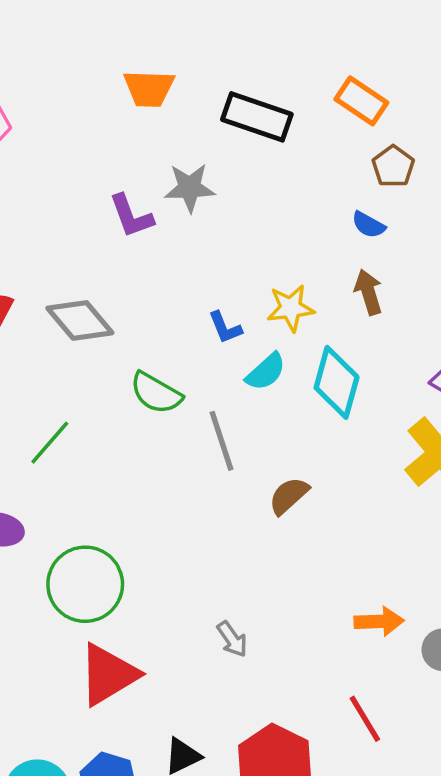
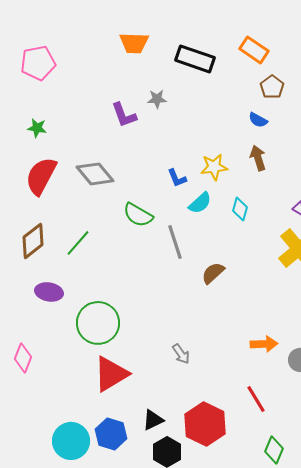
gray star: (190, 188) -> (157, 99), size x0.7
cyan diamond: (337, 382) -> (240, 209), size x0.6

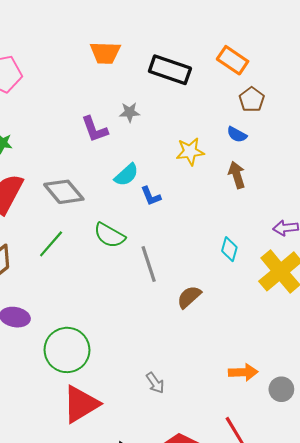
yellow star: (214, 167) -> (190, 151), moved
cyan semicircle: (200, 203) -> (126, 175), moved
cyan diamond: (240, 209) -> (229, 249), moved
green line: (78, 243) -> (51, 244), moved

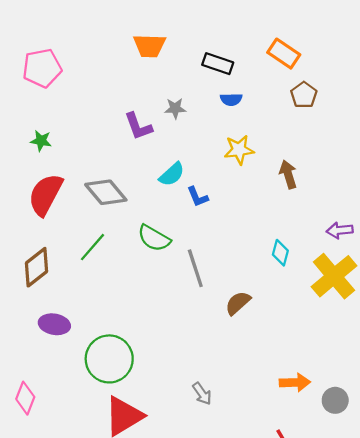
black rectangle: (170, 70) -> (218, 64), size x0.7
blue semicircle: (237, 135) -> (231, 99), moved, turned -30

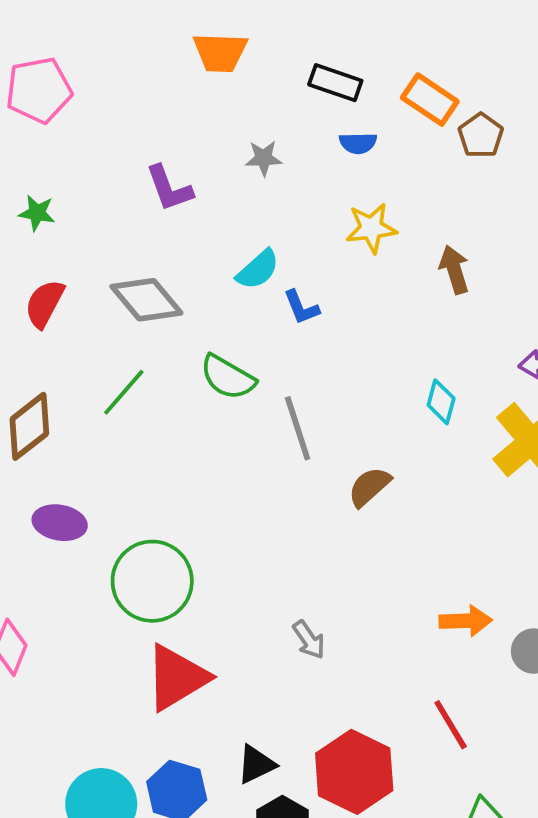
orange rectangle: (284, 54) -> (430, 100), moved
purple L-shape: (138, 126) -> (169, 188), moved
red semicircle: (45, 195) -> (45, 304), size x0.7

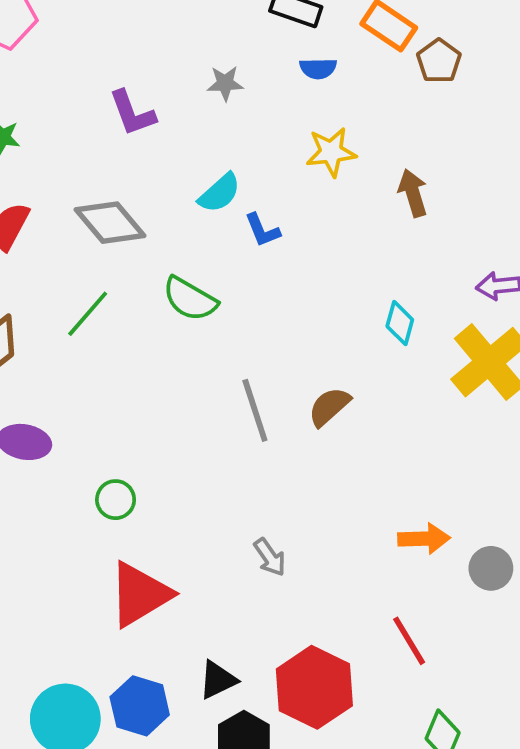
gray line: (298, 428) -> (255, 410), moved
green circle: (152, 581) -> (116, 500), size x0.5

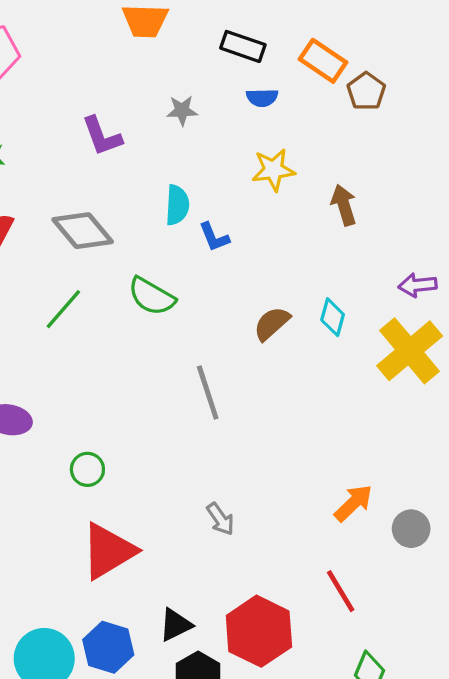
cyan semicircle: (220, 193) -> (177, 205), turned -45
brown semicircle: (329, 407) -> (272, 324), moved
orange arrow: (424, 539) -> (353, 503), turned -42

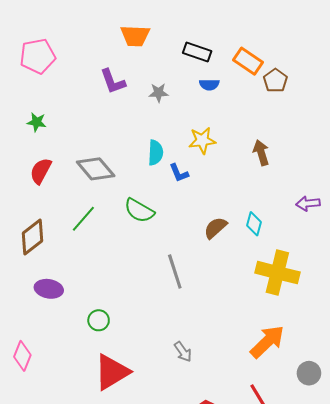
purple L-shape: (102, 136) -> (113, 81), moved
yellow star: (273, 170) -> (202, 140), moved
yellow cross: (410, 351) -> (277, 273), moved, turned -36
orange arrow: (353, 503) -> (267, 342), size x1.4
gray circle: (411, 529) -> (309, 373), moved

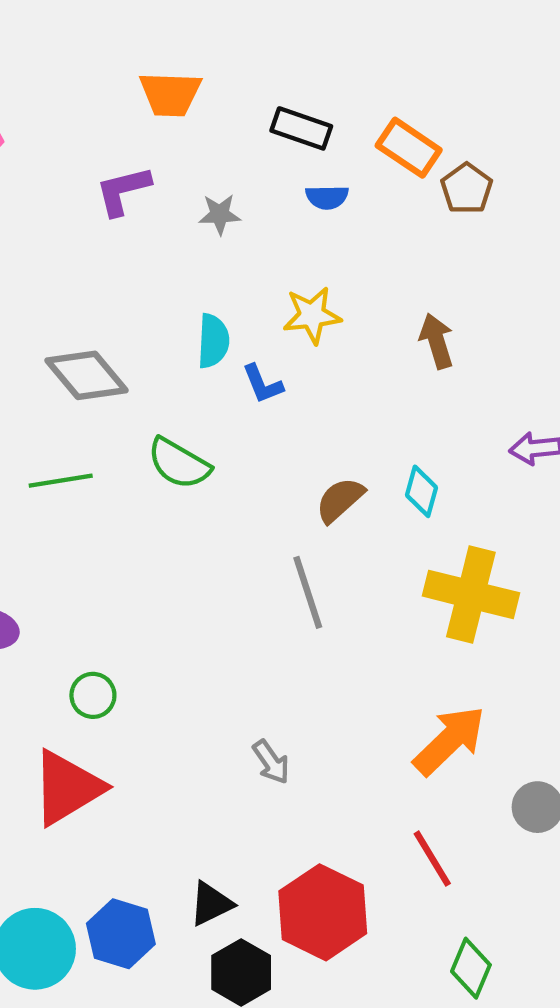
purple L-shape: (113, 81) -> (123, 191), turned 96
green line: (83, 219) -> (61, 481), turned 40
gray line: (175, 272) -> (308, 592), moved
red triangle: (112, 372) -> (67, 788), moved

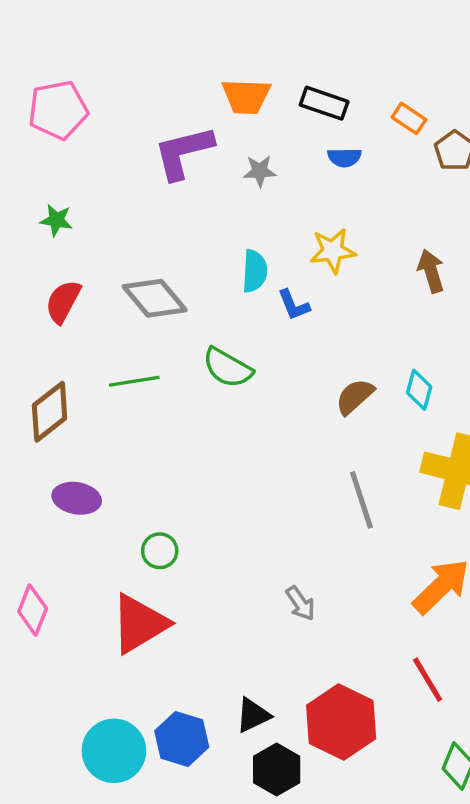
orange trapezoid: (170, 94) -> (246, 96), moved
orange rectangle: (409, 148) -> (409, 118), size x0.7
purple L-shape: (123, 191) -> (183, 152), size x1.4
gray line: (308, 592) -> (361, 500), moved

